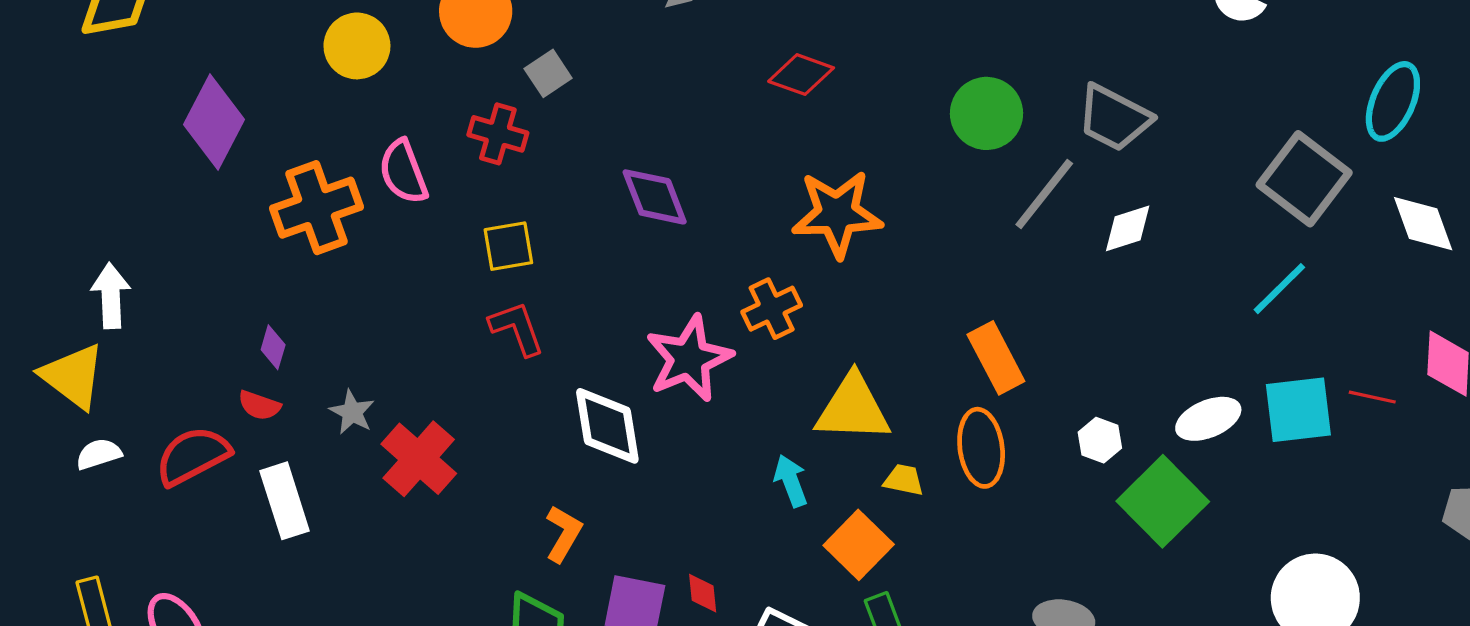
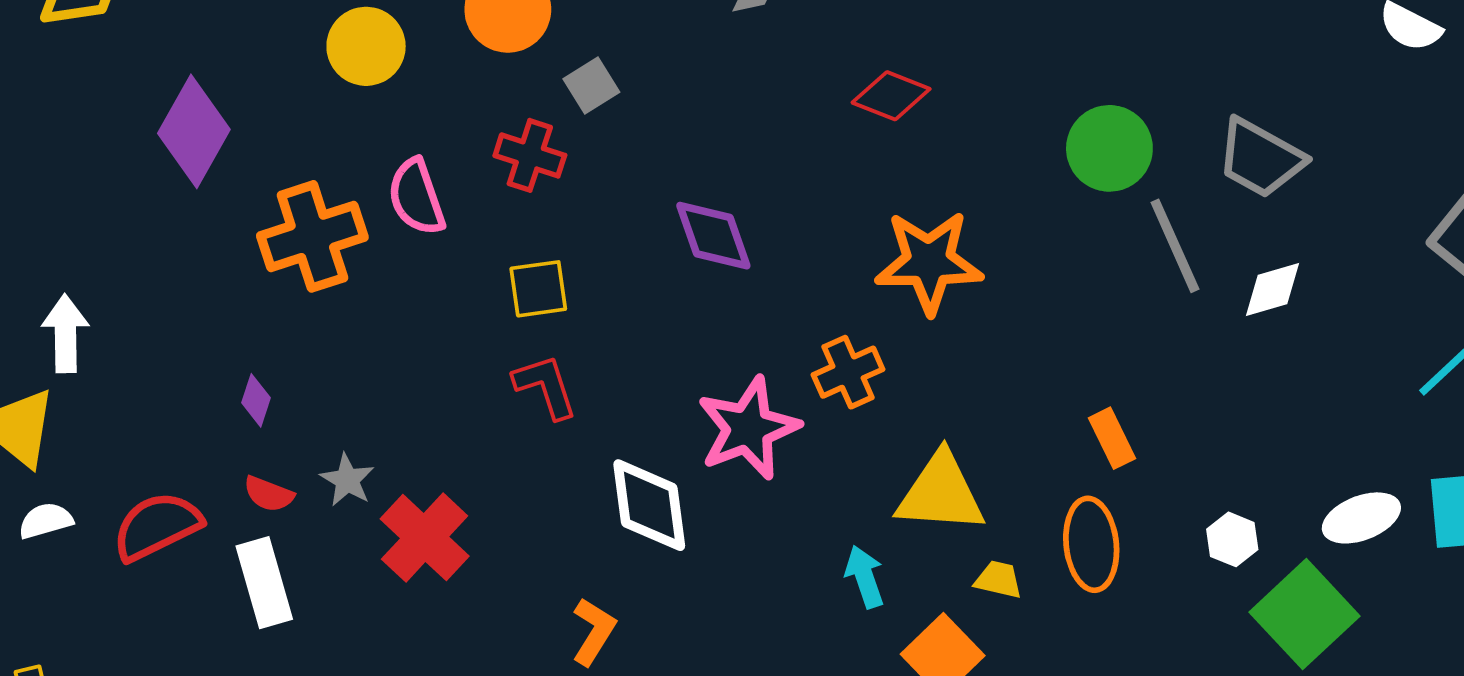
gray line: (1044, 194) -> (1175, 246), turned -64
orange rectangle: (996, 358) -> (1112, 438), size x0.7
red semicircle: (259, 405) -> (269, 494), moved

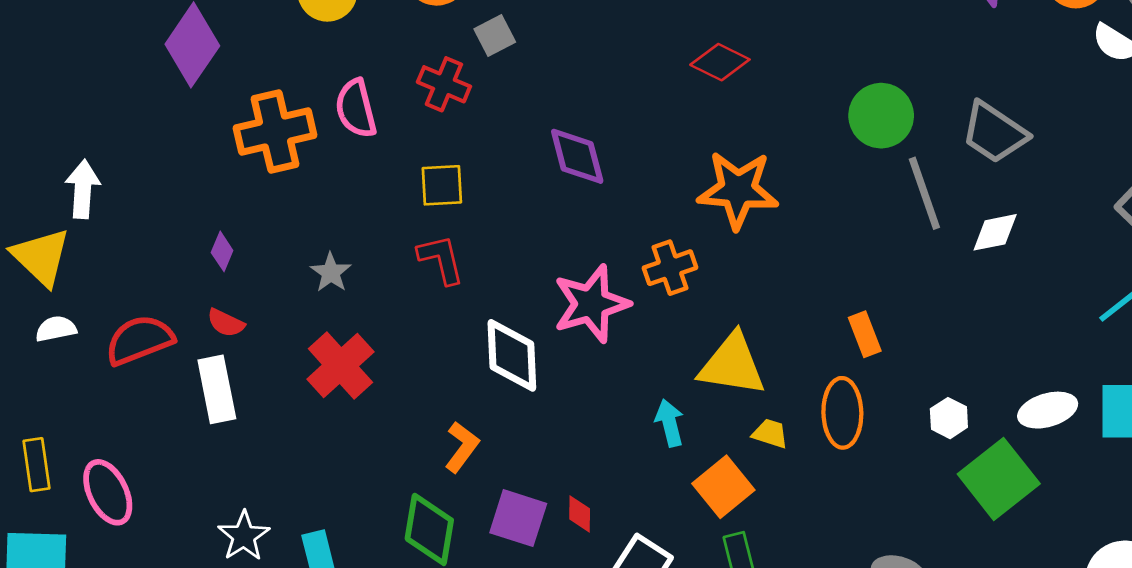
gray star: (347, 480) -> (331, 272), moved

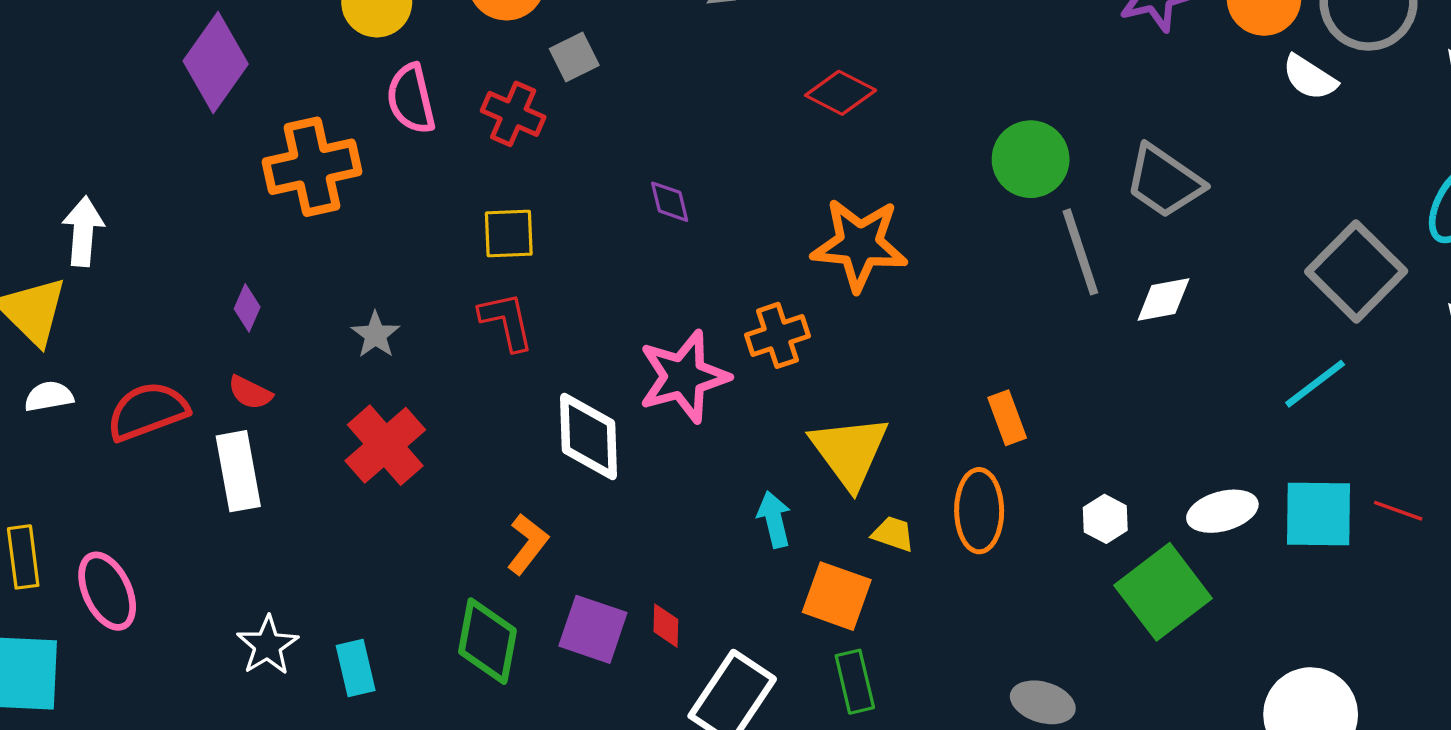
pink semicircle: (356, 108) -> (411, 99), moved
purple diamond: (577, 156) -> (670, 202), size x0.6
yellow triangle: (732, 365) -> (849, 452), turned 44
orange square: (723, 487) -> (837, 596), turned -32

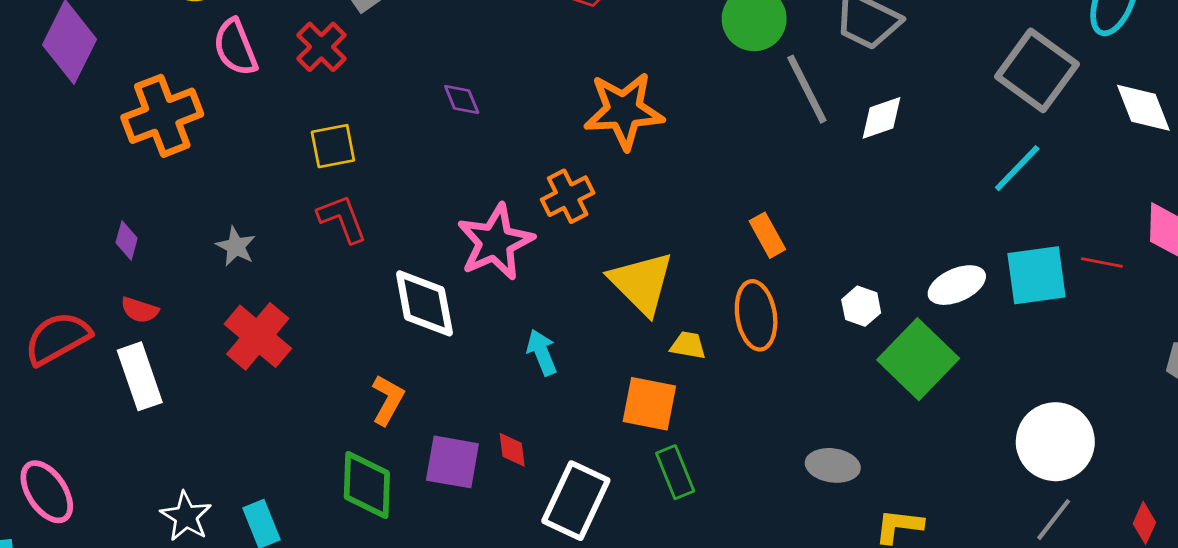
red cross: (513, 114) -> (321, 47), turned 30
cyan arrow: (774, 519) -> (542, 352), moved

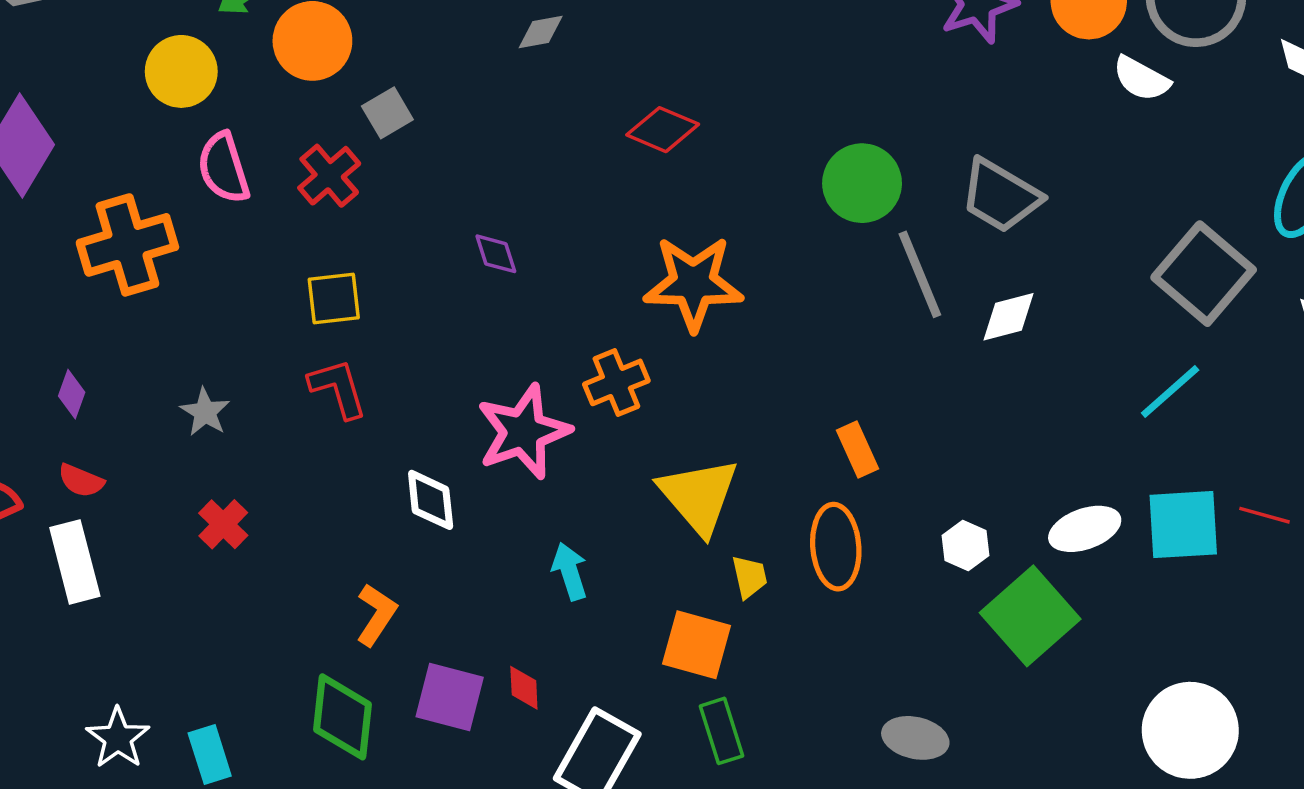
white diamond: (424, 303) -> (431, 500), size x0.7
red cross: (258, 336) -> (223, 524), size x0.6
yellow trapezoid: (688, 345) -> (750, 577), turned 63

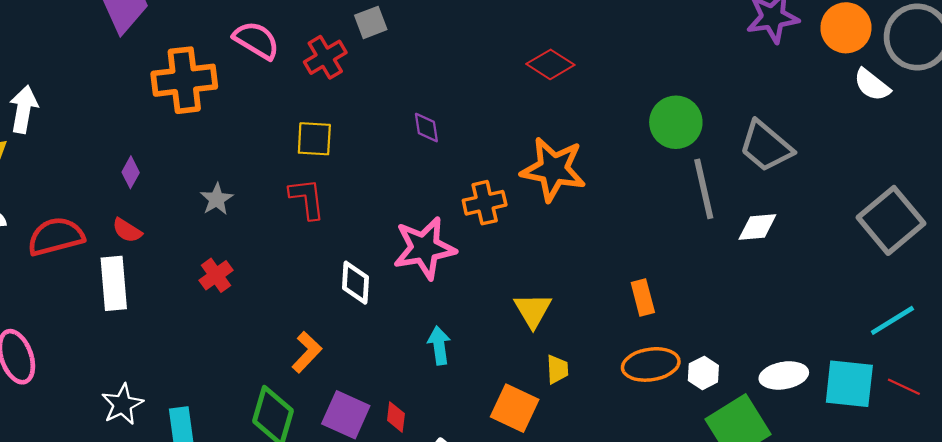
pink semicircle: (224, 168) -> (256, 40), turned 129
orange cross: (616, 382) -> (485, 203), moved
cyan line: (1170, 391) -> (892, 320), moved
yellow triangle: (699, 496) -> (533, 310), size x0.7
orange ellipse: (836, 547) -> (651, 364), moved, turned 76

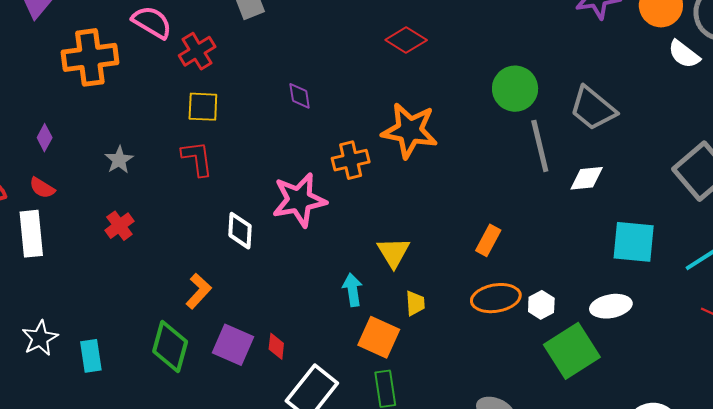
red cross: (325, 57) -> (197, 51), moved
orange rectangle: (643, 298) -> (488, 240), turned 44
cyan arrow: (439, 345) -> (352, 290), moved
cyan square: (849, 384) -> (634, 242), moved

